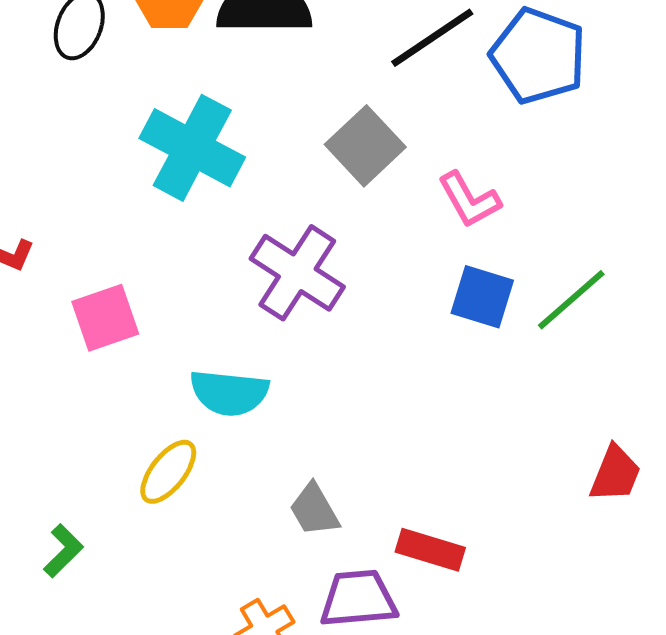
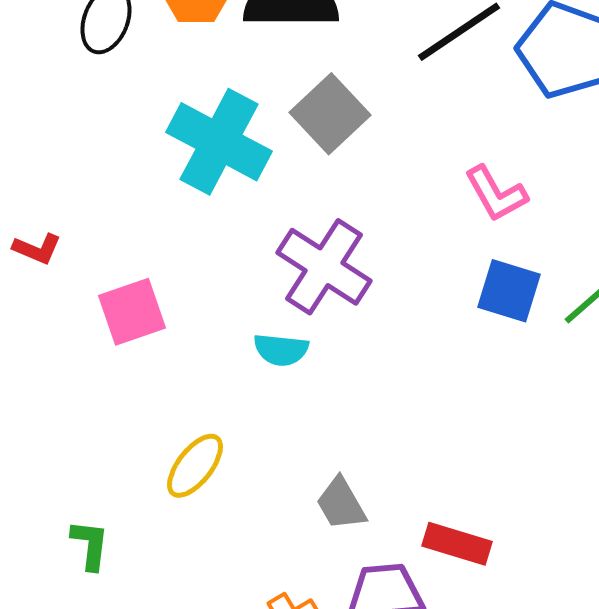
gray square: (365, 146) -> (330, 114), moved
cyan semicircle: (229, 393) -> (281, 350), moved, size x0.7
green L-shape: (63, 551) -> (90, 545), turned -38

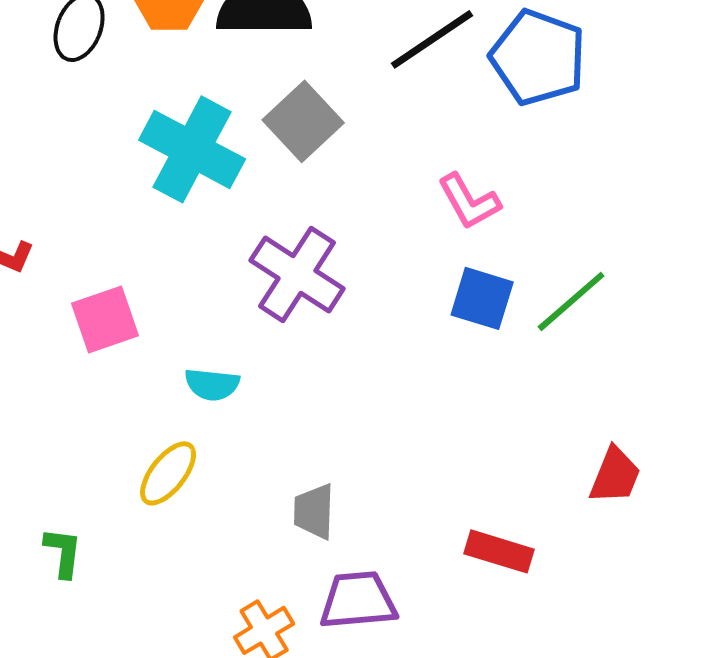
cyan semicircle: (281, 350) -> (212, 384), moved
gray trapezoid: (341, 504) -> (314, 511), turned 32
red rectangle: (457, 544) -> (499, 551), moved

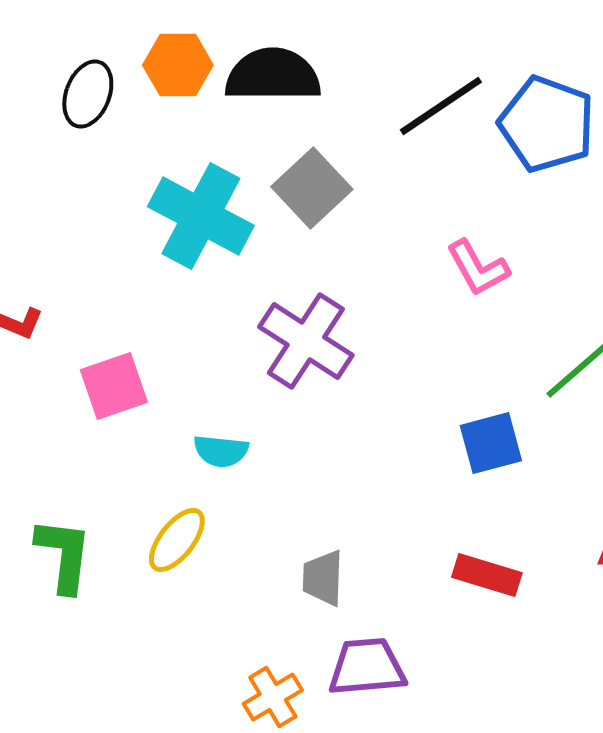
blue square: (482, 298) -> (491, 443), moved, turned -32
red rectangle: (499, 551) -> (487, 575), moved
green L-shape: (63, 552) -> (64, 555), moved, size x1.5

